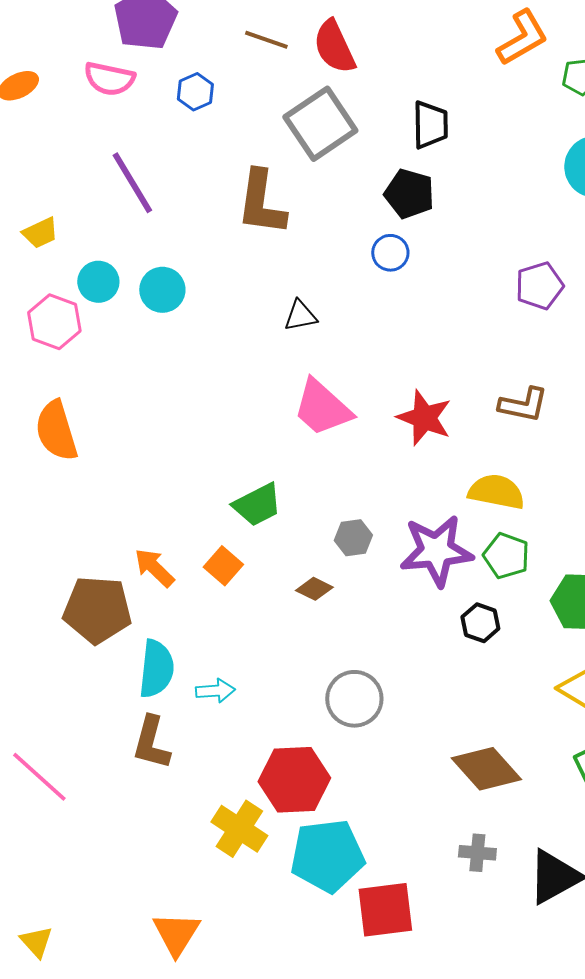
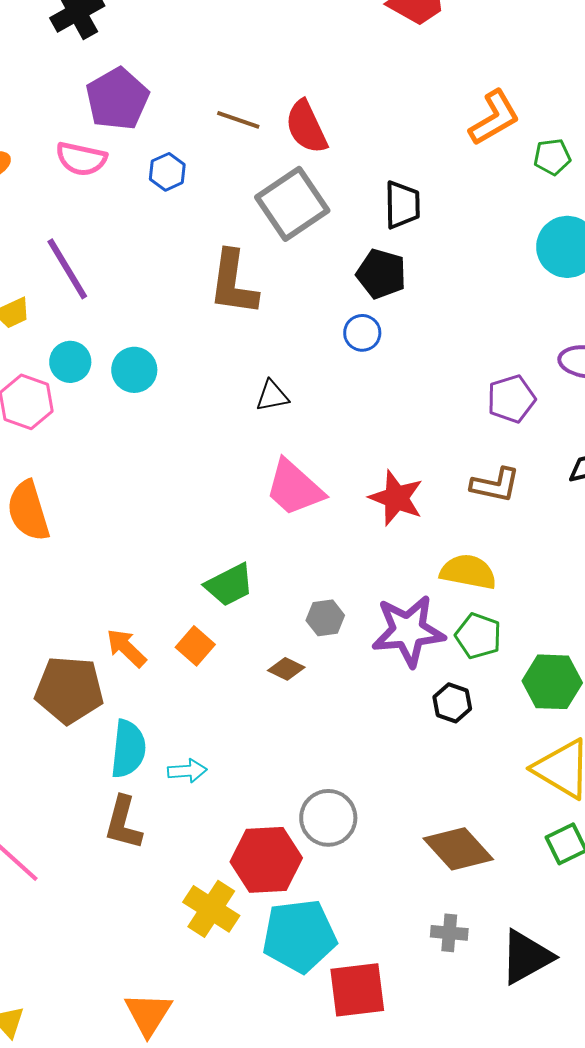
purple line: (132, 183) -> (67, 269), moved
purple pentagon: (539, 286) -> (511, 399), moved
gray circle: (354, 699) -> (328, 818), moved

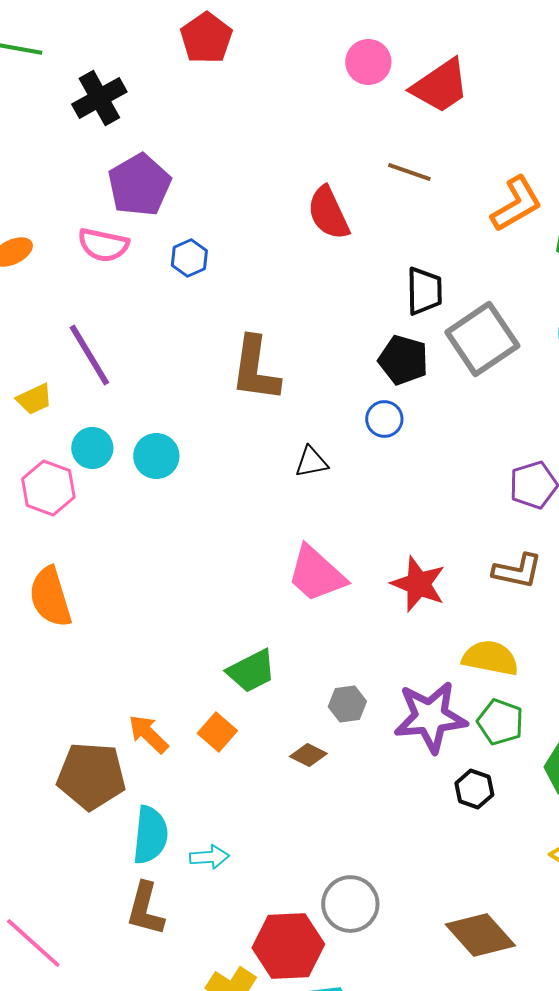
brown line: (238, 120) -> (409, 172), moved
gray square: (292, 204) -> (482, 339), moved
black triangle: (272, 396) -> (311, 462), moved

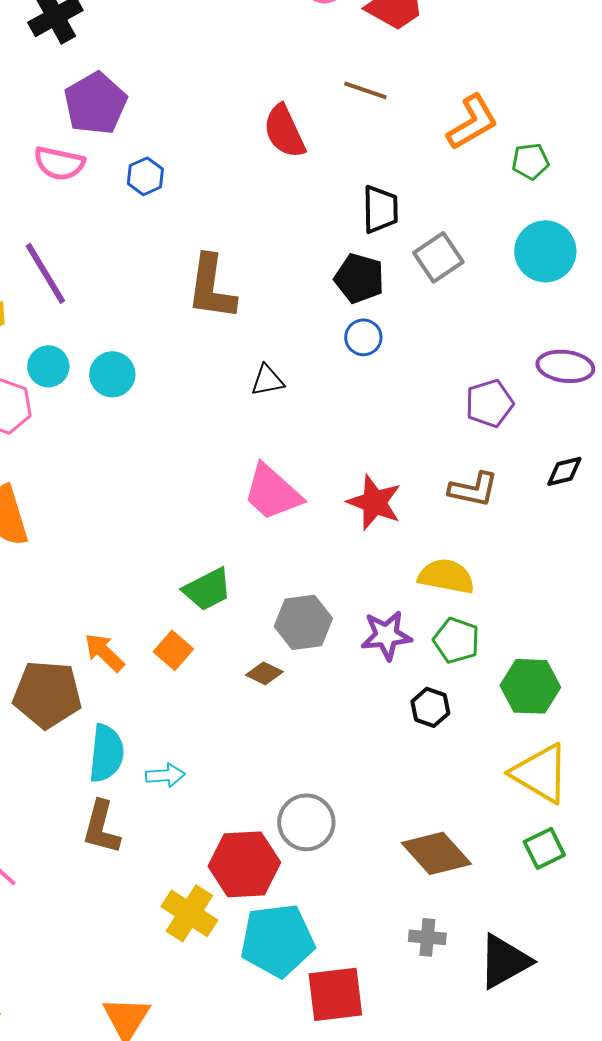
gray square: (482, 339) -> (438, 257), size x0.7
blue circle: (384, 419) -> (363, 337), moved
gray hexagon: (347, 704) -> (303, 622), size x1.5
purple star: (430, 717) -> (386, 635), size x0.7

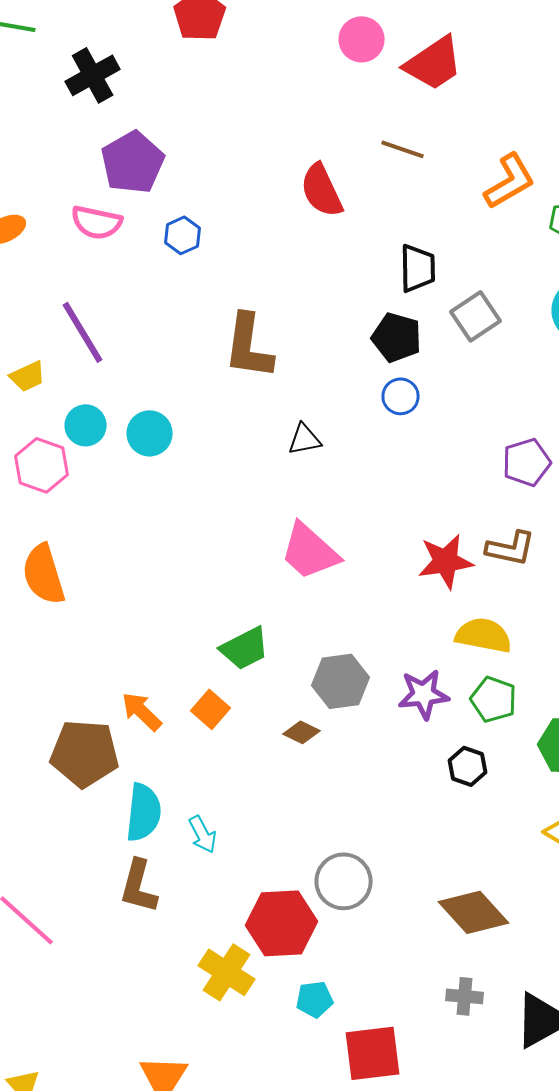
red star: (374, 502) -> (446, 561), moved, turned -30
cyan arrow: (165, 775) -> (203, 834), turned 66
cyan pentagon: (277, 940) -> (315, 999), size x0.5

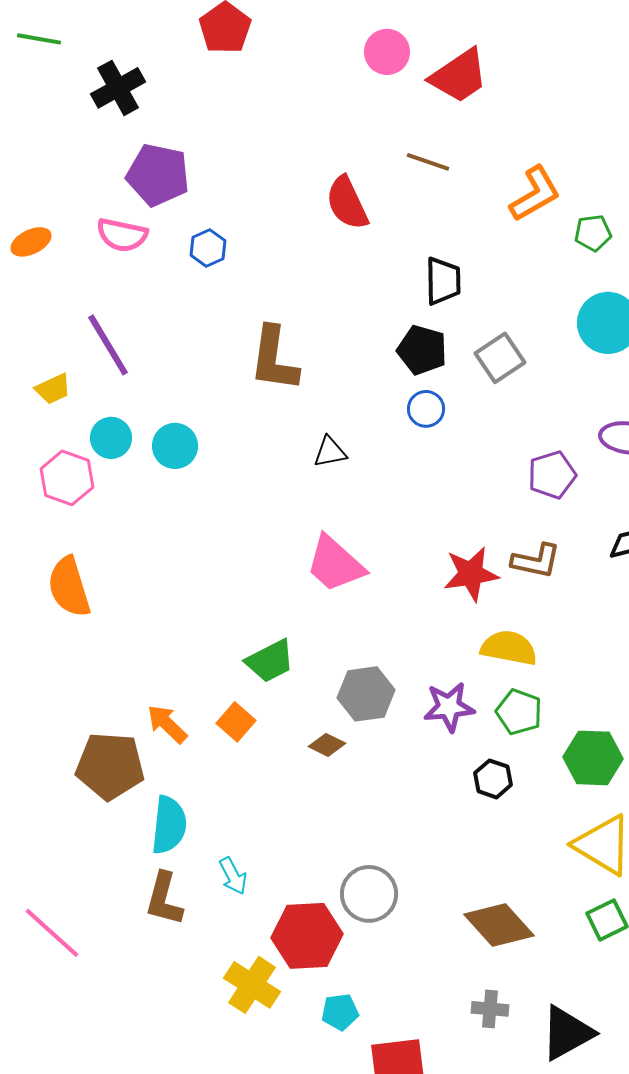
purple pentagon: (133, 162) -> (158, 175), turned -30
gray square: (476, 316) -> (500, 358), moved
cyan arrow: (203, 834) -> (233, 876), moved

